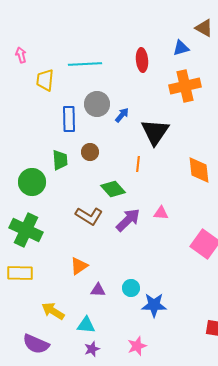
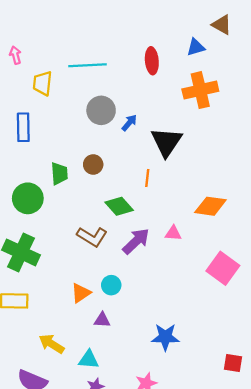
blue rectangle: (69, 119) -> (23, 127), moved
orange diamond: (199, 170) -> (210, 206), moved, turned -76
cyan circle: (131, 288) -> (111, 285), moved

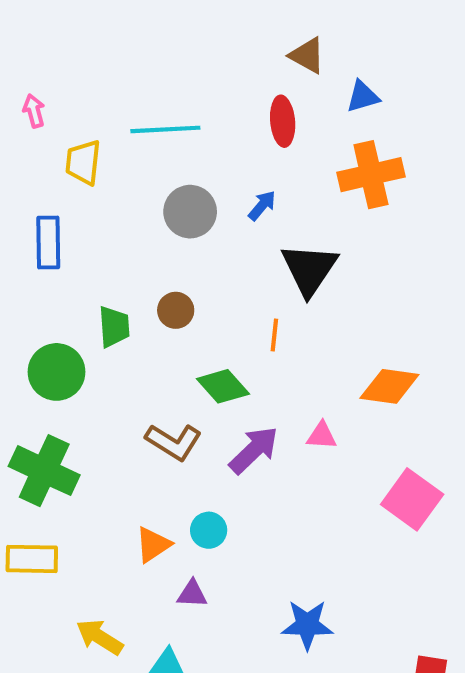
brown triangle: (222, 25) -> (307, 55), moved
blue arrow: (129, 123) -> (262, 205), moved

